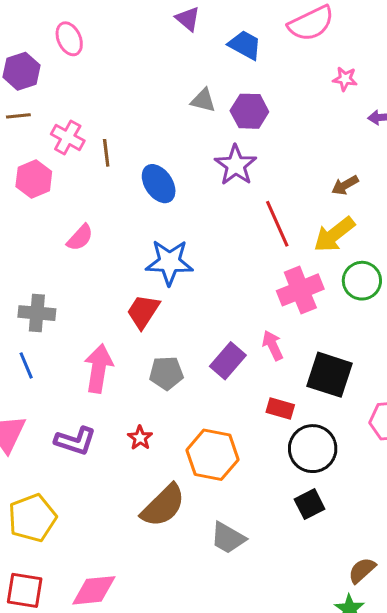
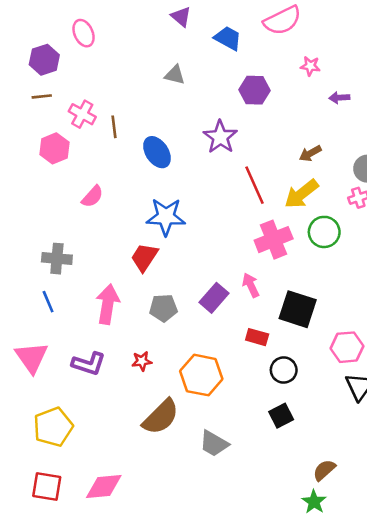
gray triangle: (203, 100) -> (175, 75), moved
purple hexagon: (249, 111) -> (255, 90), moved
red star: (140, 438) -> (142, 361), turned 30
black circle: (313, 449) -> (284, 370), size x0.7

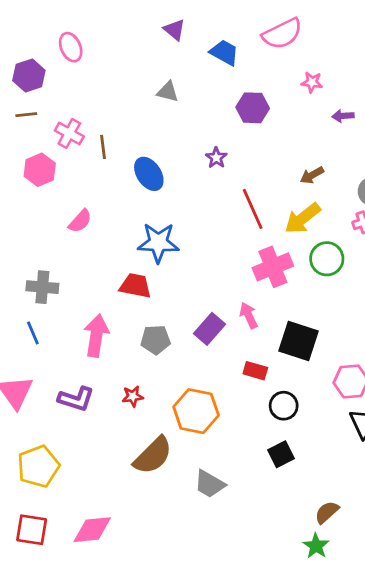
purple star: (220, 137) -> (216, 158), size x0.6
red trapezoid: (144, 257) -> (135, 286), turned 68

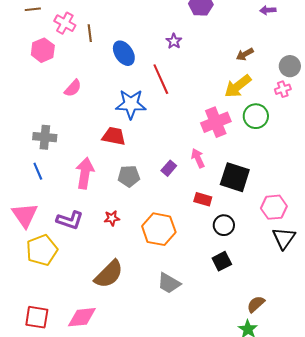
red line: (253, 209) -> (161, 79), moved
purple rectangle: (210, 329) -> (169, 168), size x0.7
brown semicircle: (153, 456) -> (109, 274), moved
yellow pentagon: (38, 466) -> (42, 250), moved

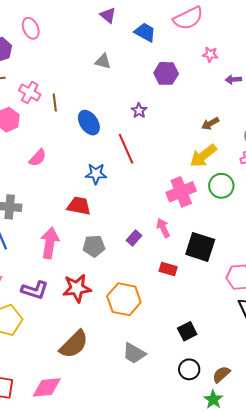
blue star: (131, 104) -> (96, 174), size x0.7
red star: (112, 218) -> (77, 288), size x1.8
black circle: (224, 225) -> (189, 369), moved

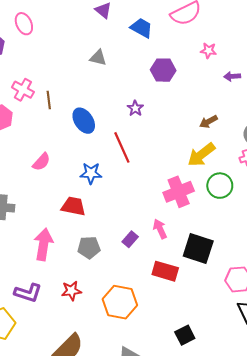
pink semicircle: (38, 158) -> (41, 162), moved
red rectangle: (168, 269) -> (165, 271), size x1.4
red star: (77, 288) -> (71, 291), size x0.7

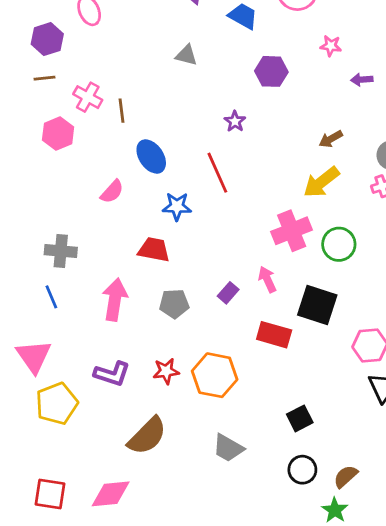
blue ellipse: (84, 121) -> (151, 157), moved
green circle: (220, 186) -> (339, 244), moved
red star: (71, 291) -> (166, 371), moved
purple L-shape: (28, 293) -> (112, 374), moved

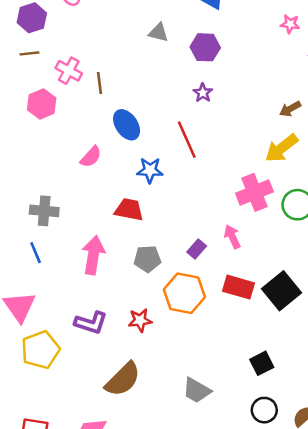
purple hexagon: (271, 71) -> (205, 47), moved
black square: (317, 305) -> (281, 291), moved, turned 33
orange hexagon: (215, 375) -> (184, 293), moved

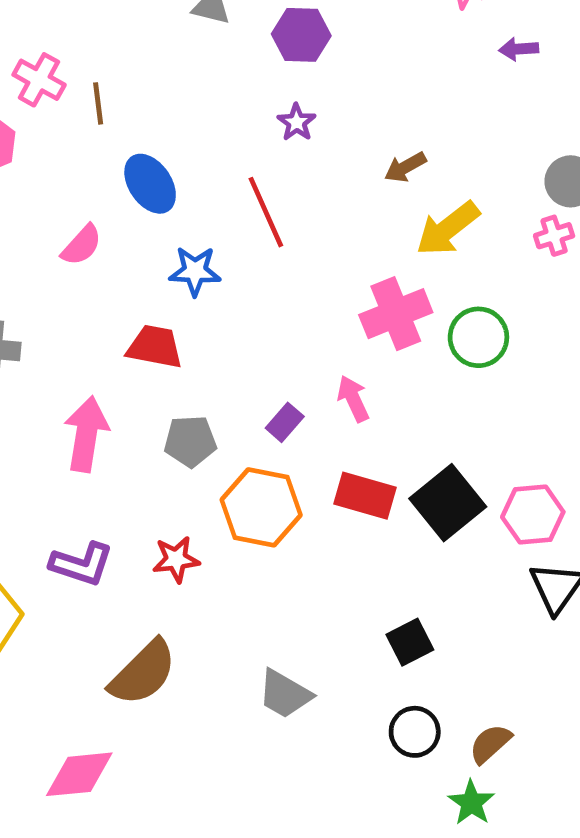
brown arrow: (290, 109) -> (405, 167), moved

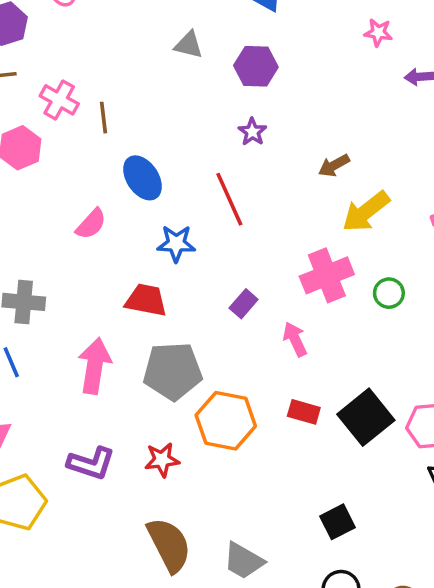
green circle: (478, 337) -> (389, 293), size x0.7
purple rectangle: (285, 422) -> (244, 304), moved
gray pentagon: (190, 441) -> (173, 371), size x1.5
red rectangle: (365, 496) -> (304, 412), size x0.7
brown semicircle: (143, 673) -> (169, 545), moved, turned -72

